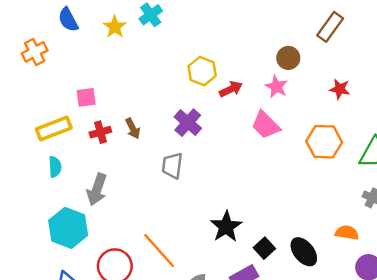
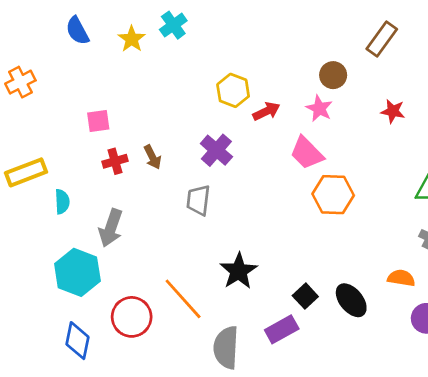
orange cross: (35, 52) -> (20, 82), moved
yellow rectangle: (54, 129) -> (26, 172), moved
orange hexagon: (324, 142) -> (333, 195), moved
black star: (226, 227) -> (239, 271), moved

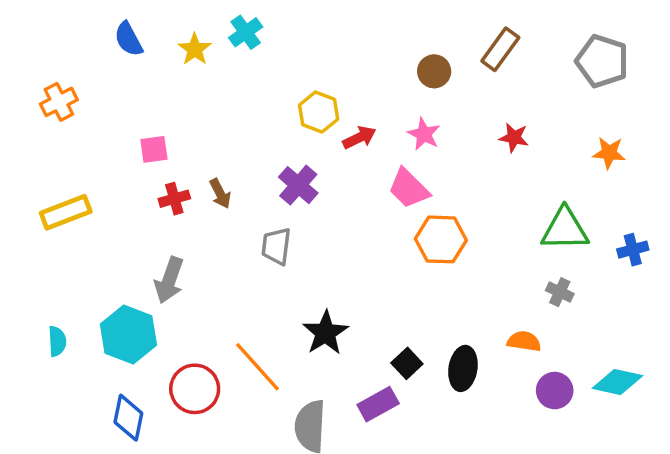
brown circle: (333, 75) -> (434, 71), moved
cyan semicircle: (62, 202) -> (57, 341), moved
black ellipse: (351, 300) -> (463, 368), turned 48

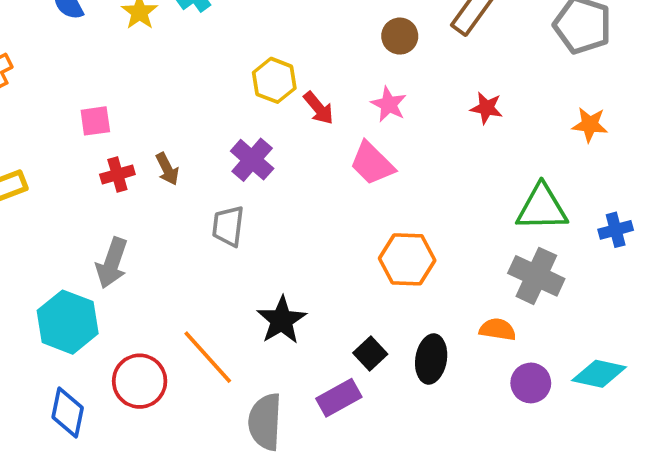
red arrow: (359, 138) -> (319, 108), turned 76
orange hexagon: (441, 239) -> (407, 259), moved
gray cross: (560, 292) -> (536, 276), size x1.8

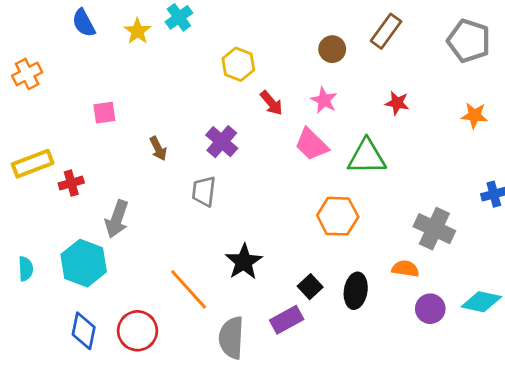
yellow hexagon: (274, 80) -> (238, 64), moved
red cross: (117, 174) -> (71, 183), moved
green triangle: (542, 208) -> (367, 157), moved
red circle: (140, 381) -> (138, 331), moved

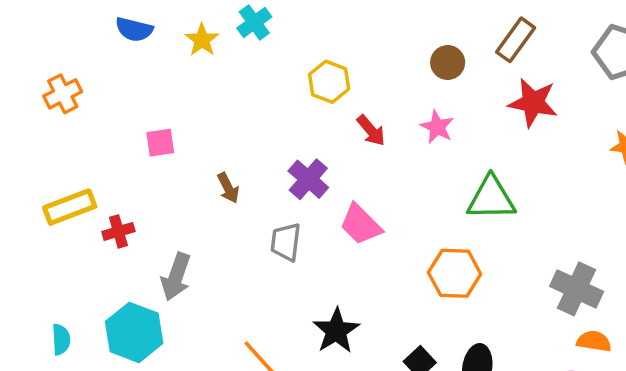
blue semicircle: (84, 23) -> (134, 29), turned -48
red star: (397, 103) -> (533, 103), moved, size x1.6
pink trapezoid: (311, 144) -> (361, 224), moved
orange semicircle: (405, 269) -> (594, 341), moved

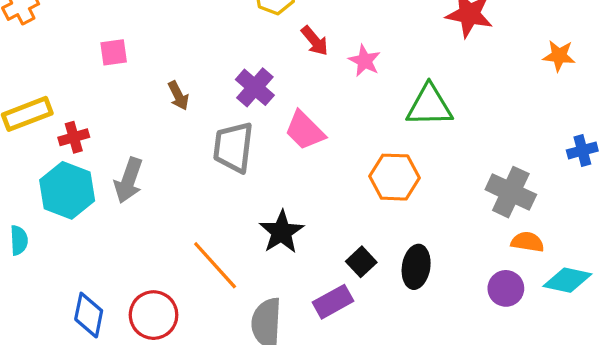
pink star: (437, 127) -> (365, 61), moved
gray trapezoid: (286, 242) -> (233, 147), size x1.4
cyan hexagon: (134, 332) -> (67, 190), moved

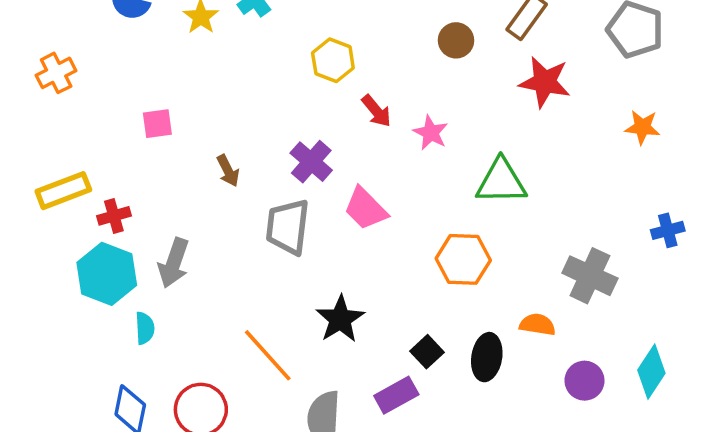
cyan semicircle: (19, 240) -> (145, 328), moved
orange semicircle: (527, 242) -> (537, 325), moved
cyan diamond: (567, 280) -> (651, 372), turned -69

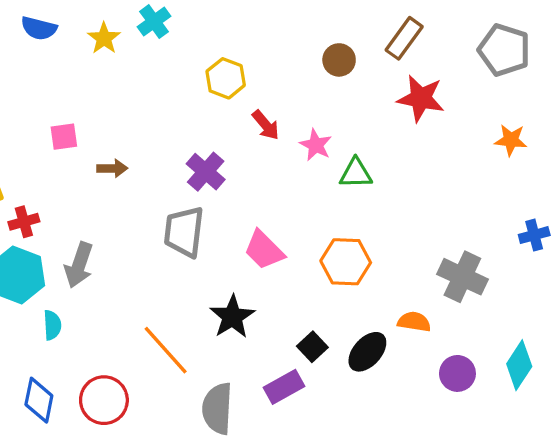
brown arrow: (228, 171) -> (112, 168), moved, turned -64
green triangle: (501, 182) -> (356, 173), moved, size x0.7
pink trapezoid: (366, 209) -> (264, 250), moved
black ellipse: (487, 357) -> (367, 352), turned 33

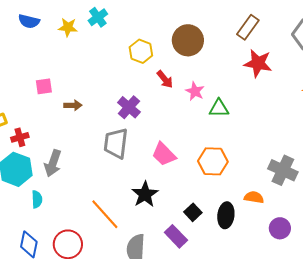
yellow star: (104, 38) -> (68, 27), turned -30
brown circle: (339, 60) -> (188, 40), moved, size x1.6
black ellipse: (367, 352) -> (226, 215), turned -35
purple rectangle: (284, 387) -> (176, 236), turned 75

